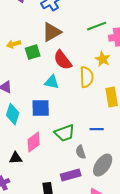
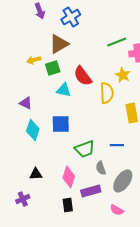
brown triangle: (52, 32) -> (59, 44), moved
cyan triangle: (52, 82) -> (64, 90), moved
pink diamond: (34, 142) -> (69, 177), moved, turned -35

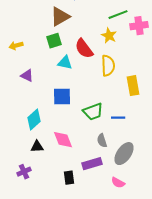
yellow arrow: (34, 60) -> (16, 46), moved
yellow star: (123, 75) -> (109, 36), moved
cyan diamond: (33, 130) -> (34, 120), moved, turned 30
green trapezoid: (85, 149) -> (93, 112), moved
pink diamond: (69, 177) -> (63, 140), moved, turned -40

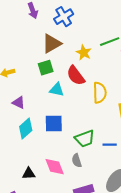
yellow star: (109, 36) -> (84, 53), moved
cyan diamond: (34, 120) -> (26, 129), moved
gray semicircle: (102, 141) -> (77, 161), moved

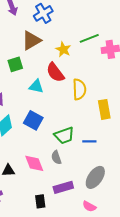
green square: (46, 68) -> (15, 64), moved
blue square: (54, 124) -> (33, 120), turned 30

